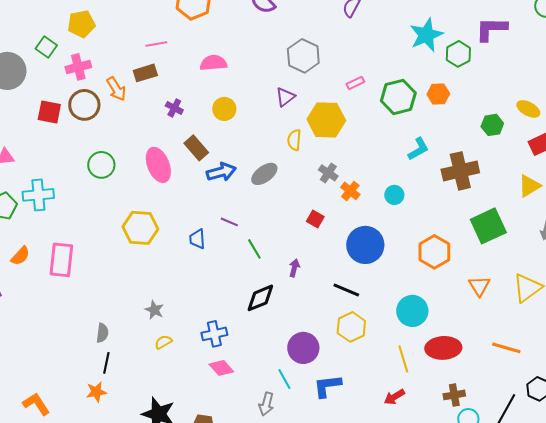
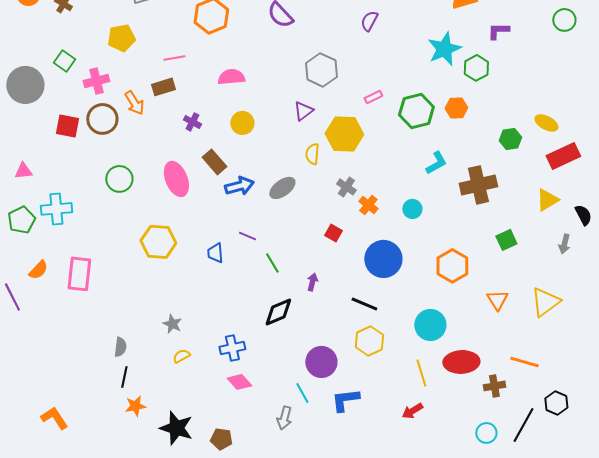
yellow pentagon: (81, 24) -> (121, 38), moved
purple L-shape: (491, 29) -> (498, 31), moved, size x0.7
green square: (488, 226) -> (506, 240), size x0.6
orange star: (96, 392) -> (135, 406), moved
brown cross: (454, 395) -> (494, 386), moved

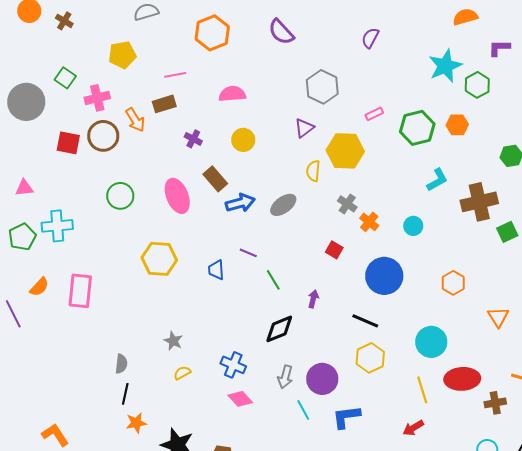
green square: (506, 240) -> (507, 232), moved
orange hexagon: (452, 266) -> (453, 283), size x0.7
blue cross: (232, 348) -> (233, 365), turned 35
gray arrow: (284, 418) -> (285, 377), moved

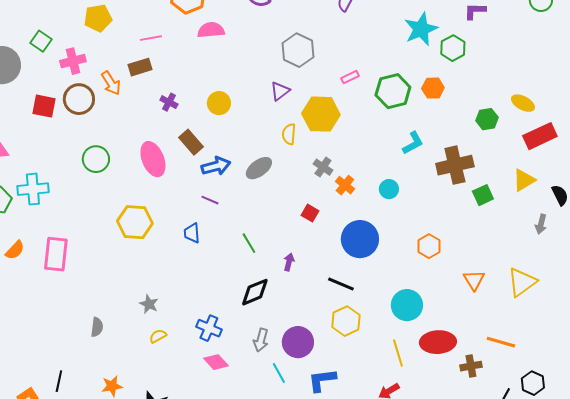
pink semicircle: (232, 94) -> (211, 30), moved
purple line: (248, 253) -> (210, 200), moved
black line: (125, 394) -> (59, 381), moved

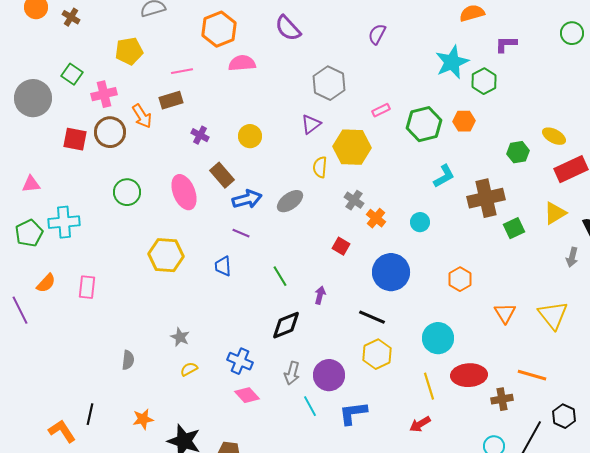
pink rectangle: (56, 254) -> (87, 287), size x0.7
yellow triangle: (522, 282) -> (553, 315), turned -32

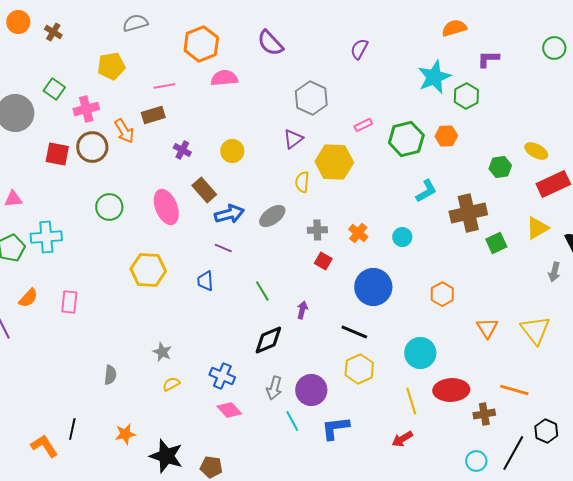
gray cross: (354, 200) -> (317, 230), moved, turned -36

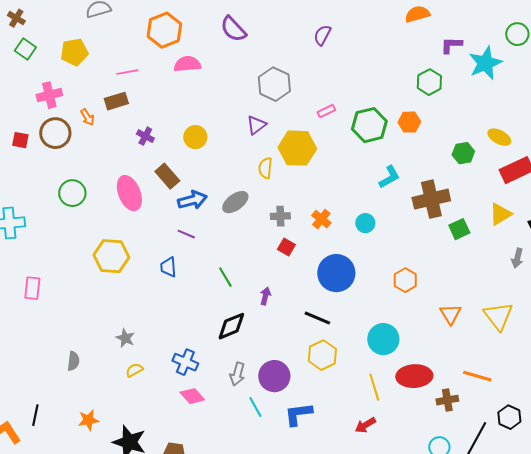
cyan star: (434, 77) -> (485, 63), moved
green square: (54, 89) -> (25, 49), moved
orange arrow: (124, 131) -> (87, 117), size x0.7
red square: (57, 154) -> (20, 140), size x0.7

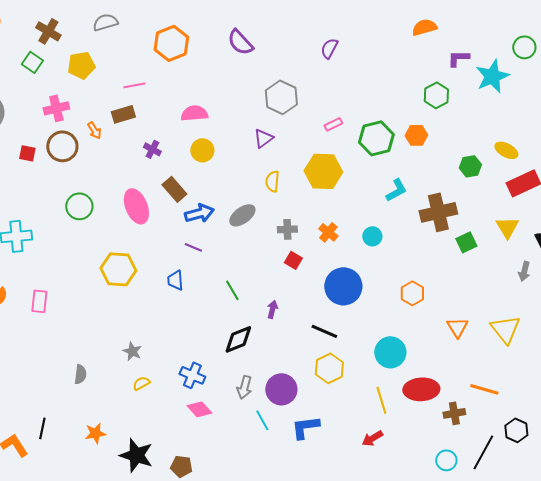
brown cross: (16, 18) -> (48, 31), moved, size x1.4
pink semicircle: (187, 64) -> (194, 113), moved
yellow hexagon: (297, 148) -> (323, 171), moved
yellow triangle: (500, 214) -> (507, 227), turned -30

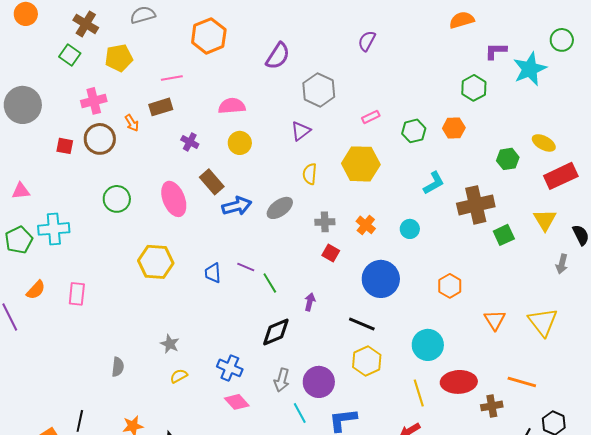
purple semicircle: (240, 42) -> (278, 56), moved, turned -104
green hexagon: (376, 138) -> (414, 131), size x0.7
purple line: (193, 247) -> (246, 267), moved

